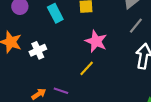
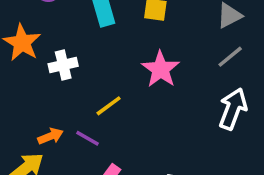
yellow line: (87, 68) -> (109, 106), moved

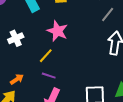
pink star: (161, 69) -> (57, 31), moved
purple line: (88, 138) -> (49, 76), moved

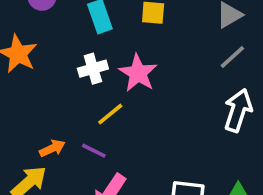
white cross: (16, 38) -> (93, 69), moved
purple line: (49, 76) -> (94, 151), moved

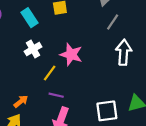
pink star: (138, 73) -> (71, 54), moved
purple line: (94, 151) -> (56, 95), moved

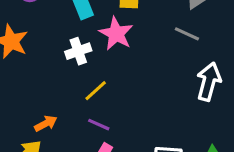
gray line: (113, 22) -> (187, 34), moved, turned 70
pink star: (71, 54) -> (116, 34), moved

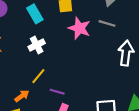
pink star: (116, 34) -> (79, 28), moved
yellow line: (96, 91) -> (38, 76), moved

